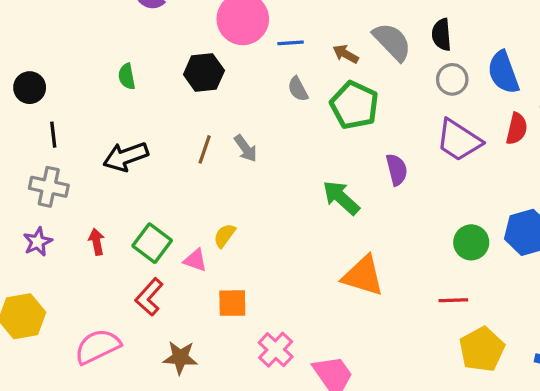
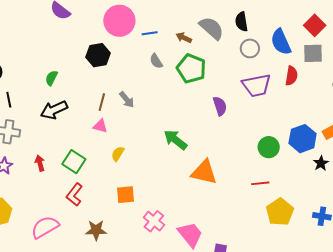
green semicircle: (127, 76) -> (51, 78), moved, turned 42
purple trapezoid: (459, 140) -> (257, 85), turned -40
green arrow: (341, 198) -> (176, 140), moved
pink triangle: (195, 260) -> (100, 126), moved

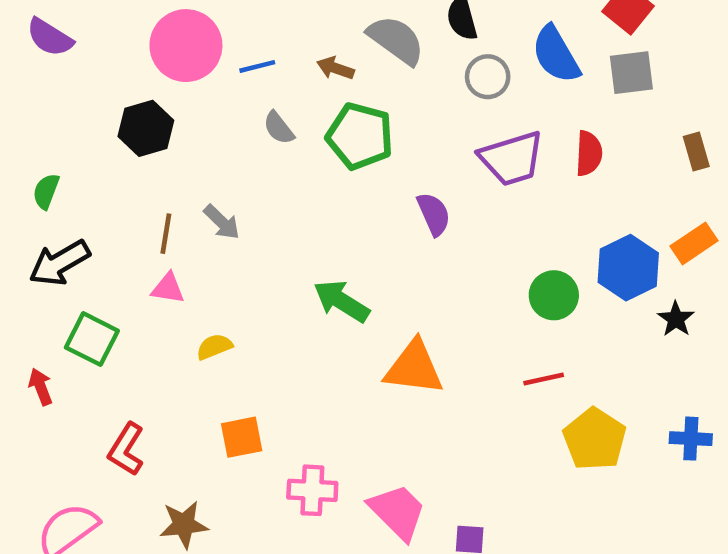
red semicircle: (291, 76) -> (589, 153), moved
yellow semicircle: (118, 154) -> (214, 347), turned 42
green square: (74, 162) -> (92, 339), moved
pink cross: (154, 221) -> (312, 490), turned -30

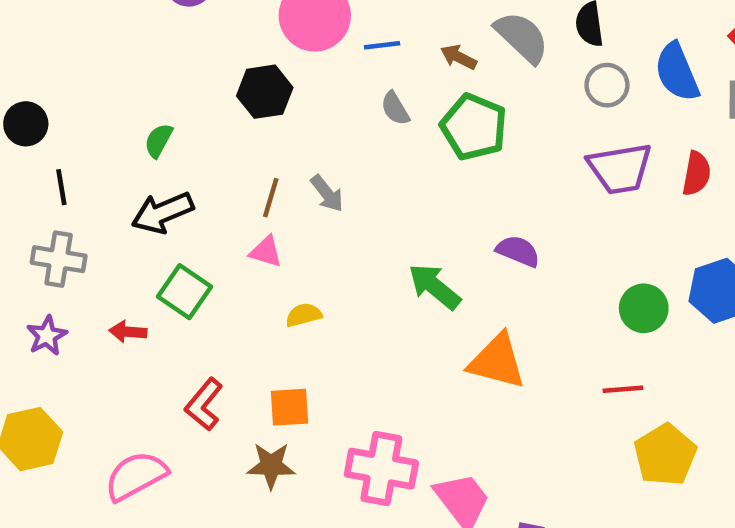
purple semicircle: (434, 214) -> (518, 251), moved, turned -51
red arrow: (41, 387) -> (128, 332), turned -72
orange square: (242, 437) -> (290, 407), moved
pink cross: (312, 490) -> (381, 469), size x1.4
brown star: (184, 525) -> (271, 466), moved

